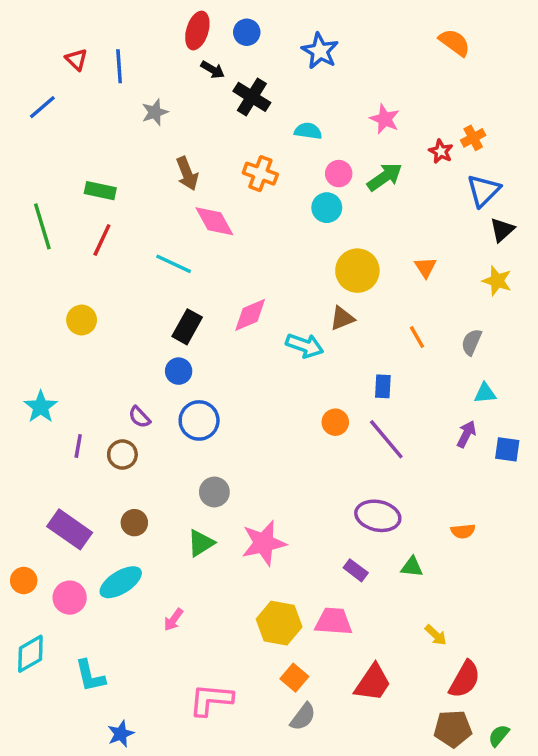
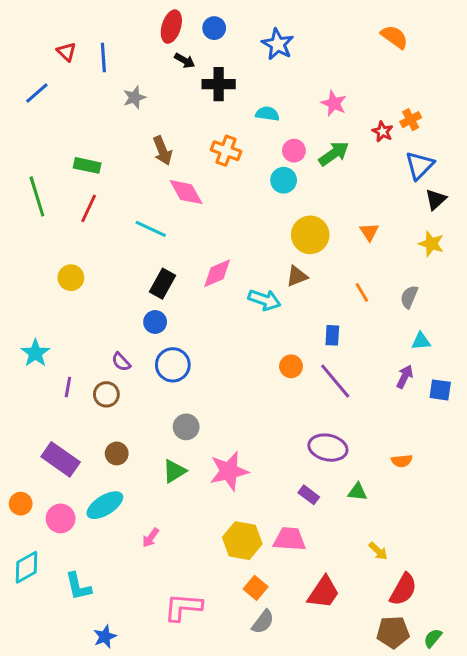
black cross: (252, 97) -> (219, 84), turned -32

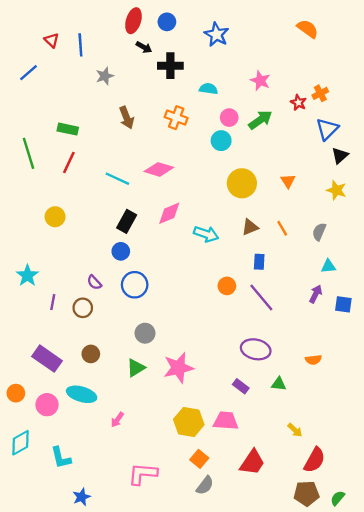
pink diamond: (186, 192) -> (159, 169), moved, turned -44
brown triangle: (297, 276) -> (250, 227), moved
cyan ellipse: (105, 505) -> (82, 394), turned 48

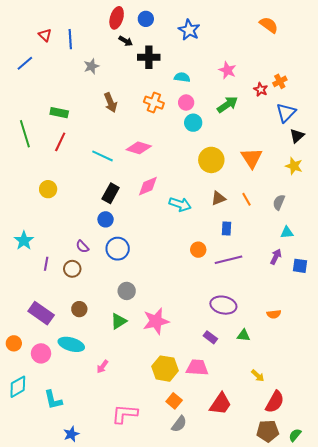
pink circle: (229, 118) -> (186, 103), moved
orange triangle: (288, 181) -> (252, 158), size x1.6
purple line: (261, 297) -> (228, 260), turned -64

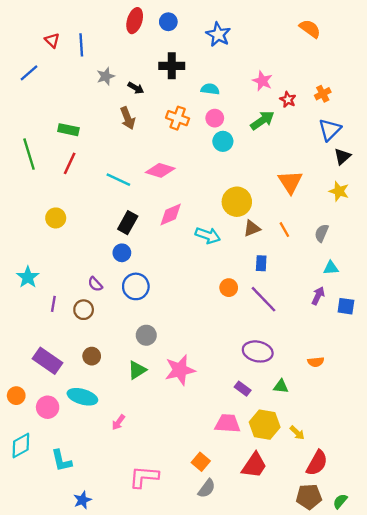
black arrow: (126, 41) -> (136, 88), moved
red star: (261, 89) -> (288, 100), moved
yellow circle: (211, 160) -> (237, 202), moved
purple line: (228, 260) -> (264, 299), turned 60
yellow hexagon: (165, 369) -> (265, 425), moved

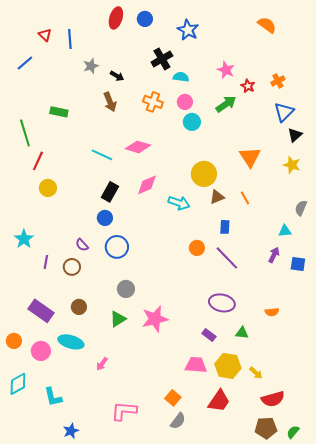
black cross: (172, 66) -> (162, 59), moved, turned -30
red line: (70, 163) -> (38, 161), moved
gray semicircle: (322, 233) -> (301, 208), moved
red semicircle: (317, 463) -> (273, 399), turned 45

